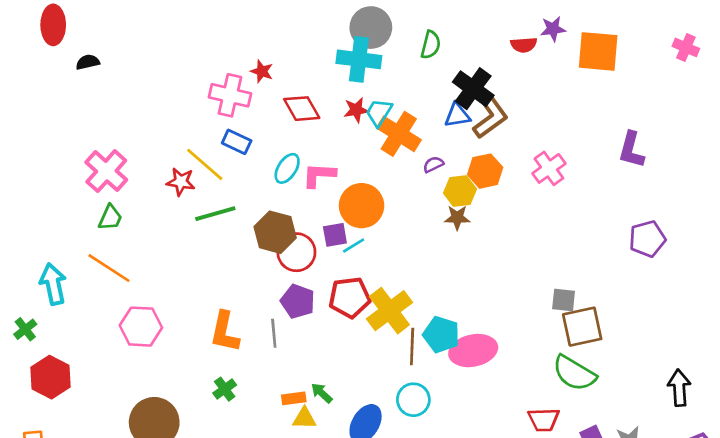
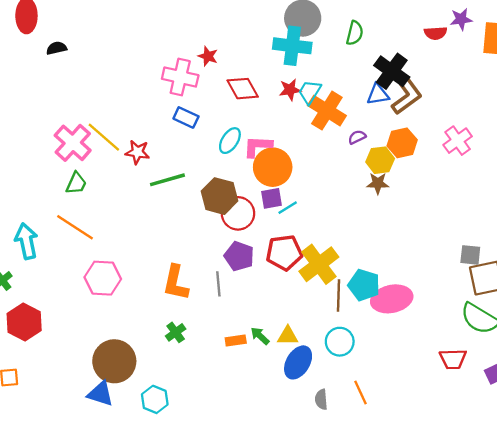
yellow line: (205, 164) -> (104, 137), moved
orange circle: (362, 206) -> (273, 167), moved
yellow triangle: (304, 418) -> (288, 336), moved

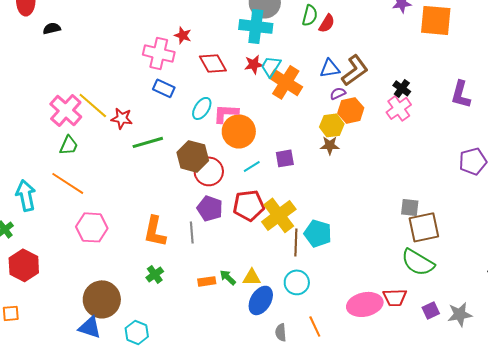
red semicircle: (436, 33) -> (327, 23), moved, turned -54
black cross: (392, 71) -> (402, 88), moved, size x0.6
purple semicircle: (357, 137) -> (338, 93), moved
purple square: (271, 198) -> (285, 158), moved
pink ellipse: (392, 299) -> (365, 304), moved

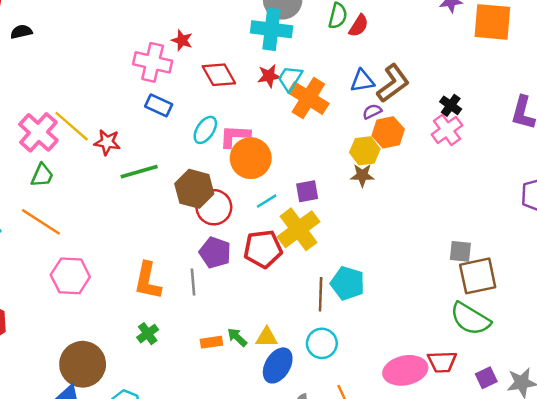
yellow cross: (279, 215) -> (299, 229), moved

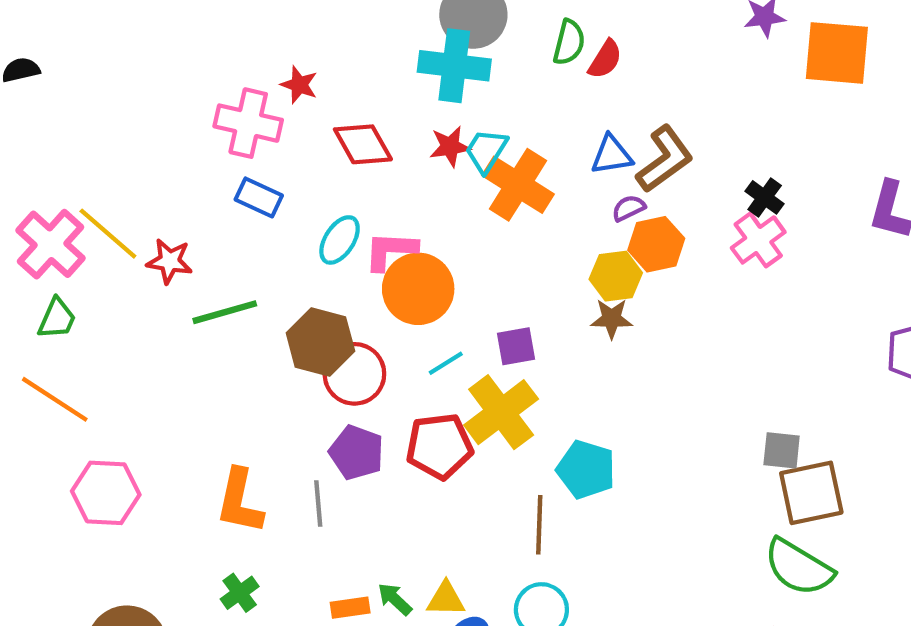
cyan pentagon: (348, 283) -> (586, 469), moved

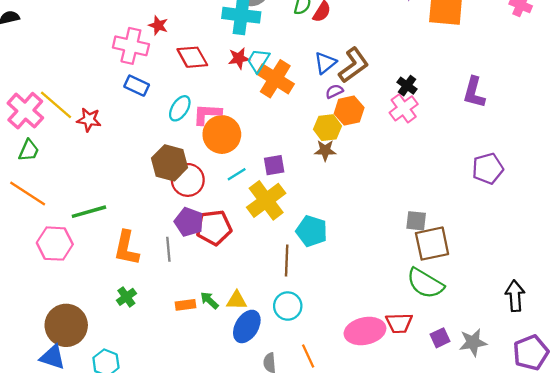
blue triangle: (612, 155) -> (325, 63), turned -30
green line: (225, 312) -> (89, 212), moved
red pentagon: (439, 446) -> (214, 228), moved

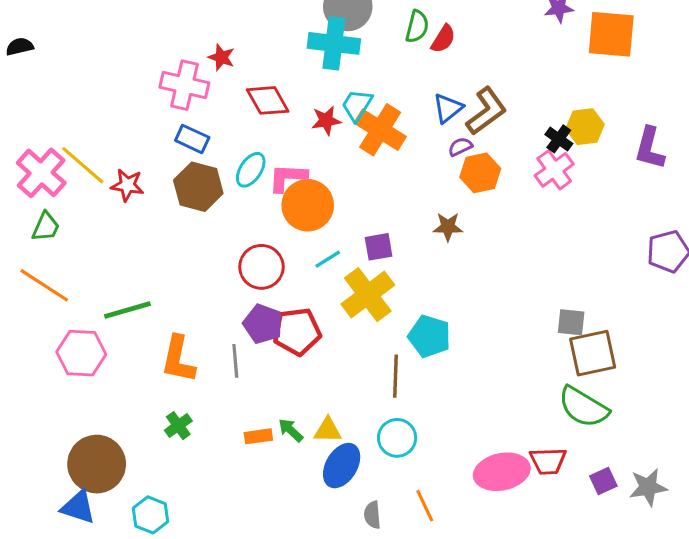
red star: (239, 58) -> (326, 120), moved
yellow hexagon: (327, 128) -> (585, 127), moved
brown hexagon: (170, 163) -> (198, 187), moved

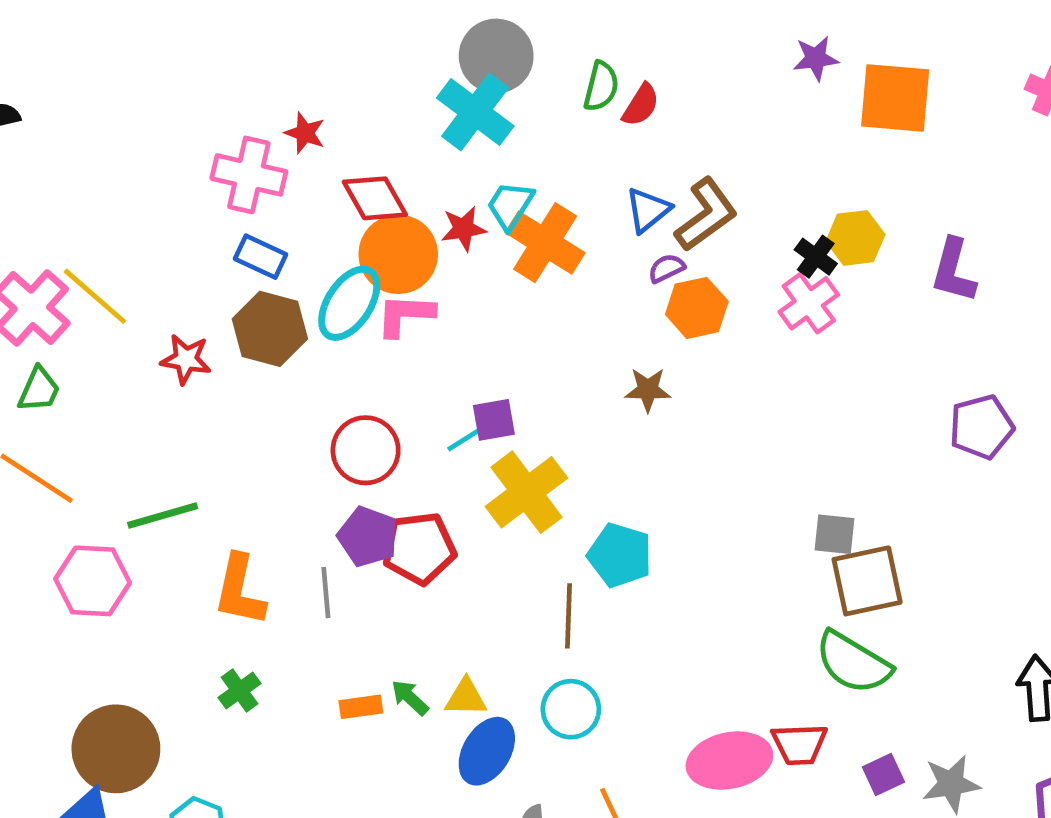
cyan cross: (334, 43) -> (475, 112), turned 30
cyan ellipse: (251, 170) -> (349, 303), size x1.4
red star: (127, 185) -> (186, 359), moved
orange circle: (308, 205) -> (398, 254), moved
purple square: (379, 247) -> (494, 420), moved

